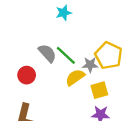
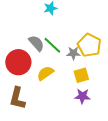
red circle: (27, 75) -> (18, 62), size x1.6
yellow semicircle: (75, 77) -> (45, 73), moved

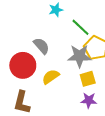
green line: (52, 45) -> (80, 27), moved
gray star: (73, 53) -> (79, 56), size x1.6

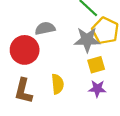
gray semicircle: (41, 46) -> (45, 28), turned -60
yellow semicircle: (51, 77) -> (58, 84), moved, turned 120

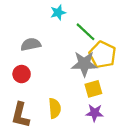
gray semicircle: (45, 28) -> (31, 44), moved
red circle: (25, 50) -> (22, 74), size x0.6

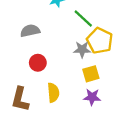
gray star: (84, 64) -> (82, 49), size x0.7
red circle: (22, 74) -> (38, 63), moved

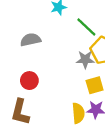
red circle: (38, 63) -> (29, 81), moved
yellow semicircle: (53, 93) -> (78, 113), moved

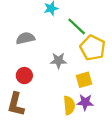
gray star: (85, 60) -> (58, 61), moved

